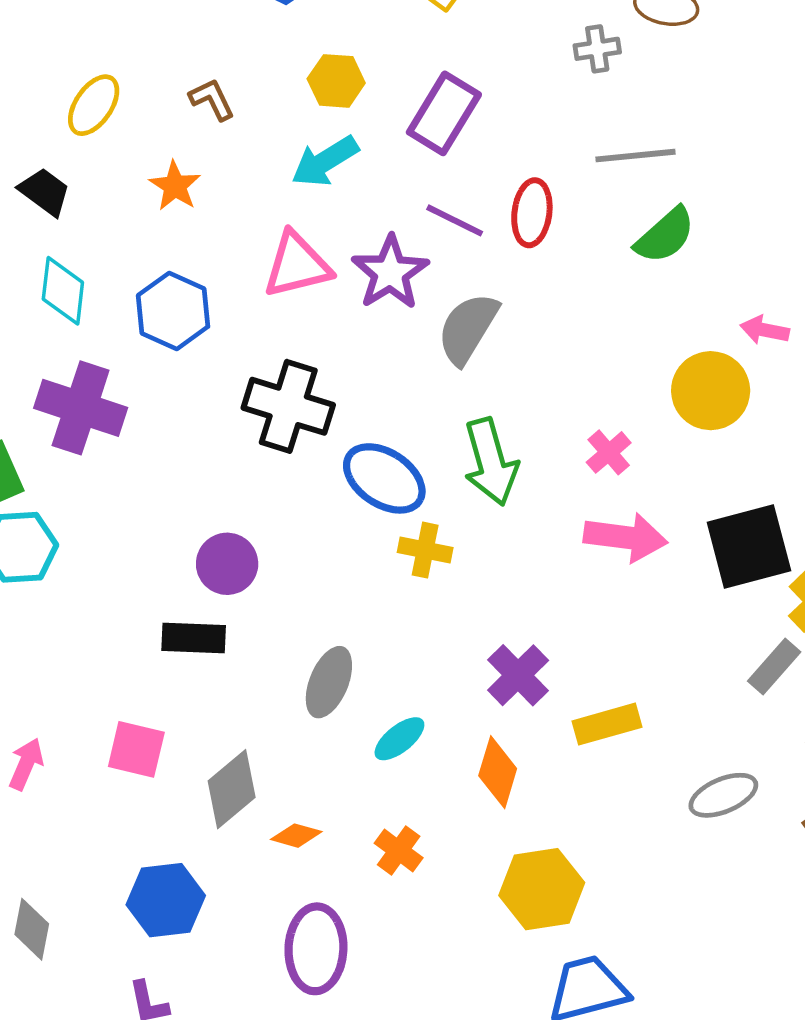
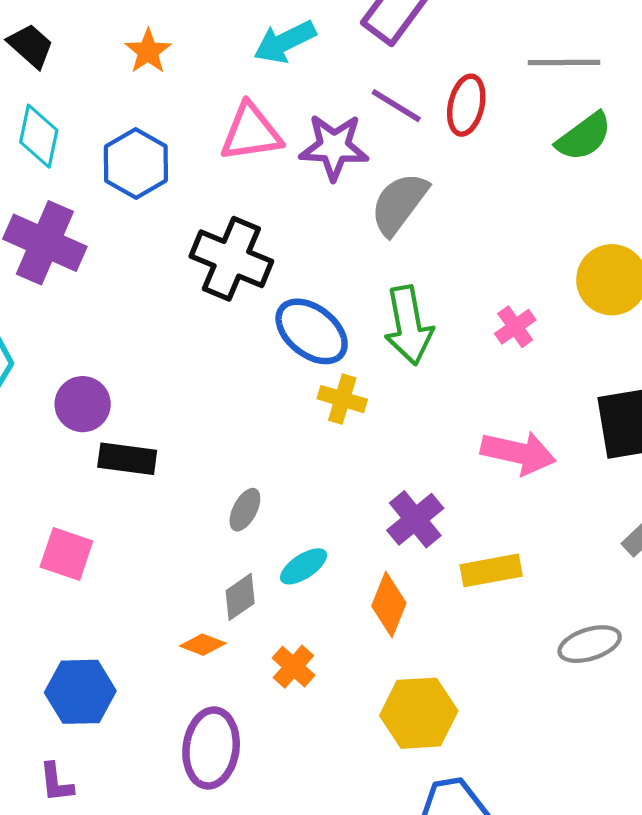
purple star: (390, 272) -> (334, 147), turned 30
pink arrow: (626, 537) -> (518, 453), moved
purple circle: (227, 564) -> (83, 404), moved
gray ellipse: (329, 682) -> (245, 510), size x0.7
gray diamond: (232, 789) -> (240, 597), moved, size x0.7

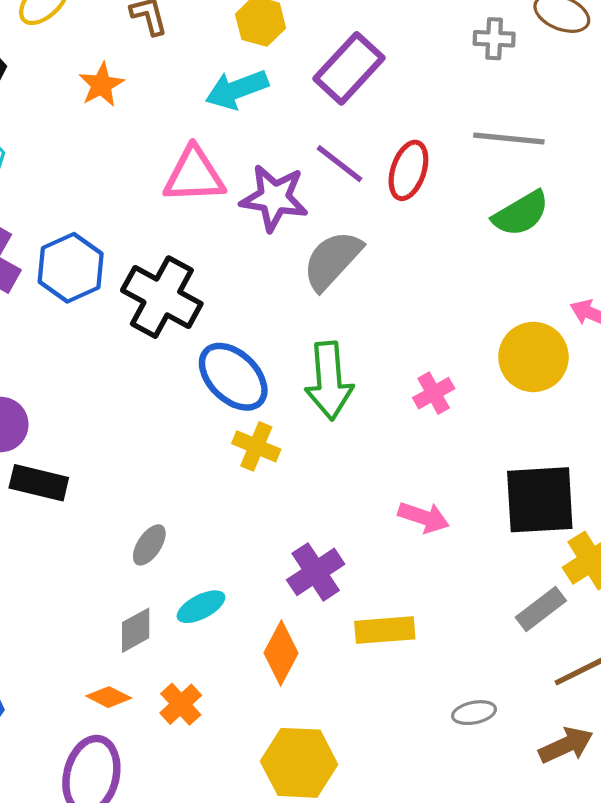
blue hexagon: (136, 163) -> (71, 268), moved
pink arrow: (518, 453) -> (424, 517), size x0.7
gray ellipse: (590, 644) -> (474, 713), size x0.7
orange diamond: (203, 645) -> (109, 697), moved

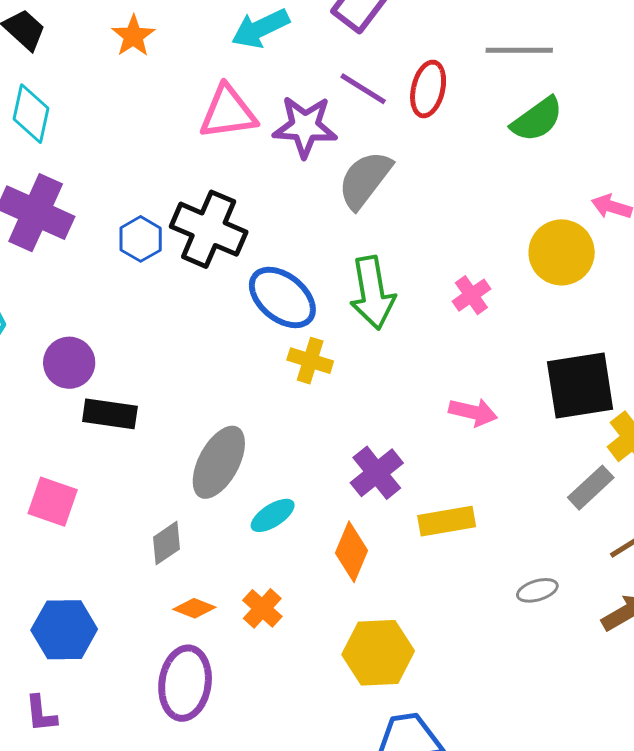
blue hexagon: (71, 268) -> (141, 239), moved, size x0.7
gray ellipse: (149, 545) -> (219, 462), size x1.8
gray diamond: (136, 630) -> (167, 543), moved

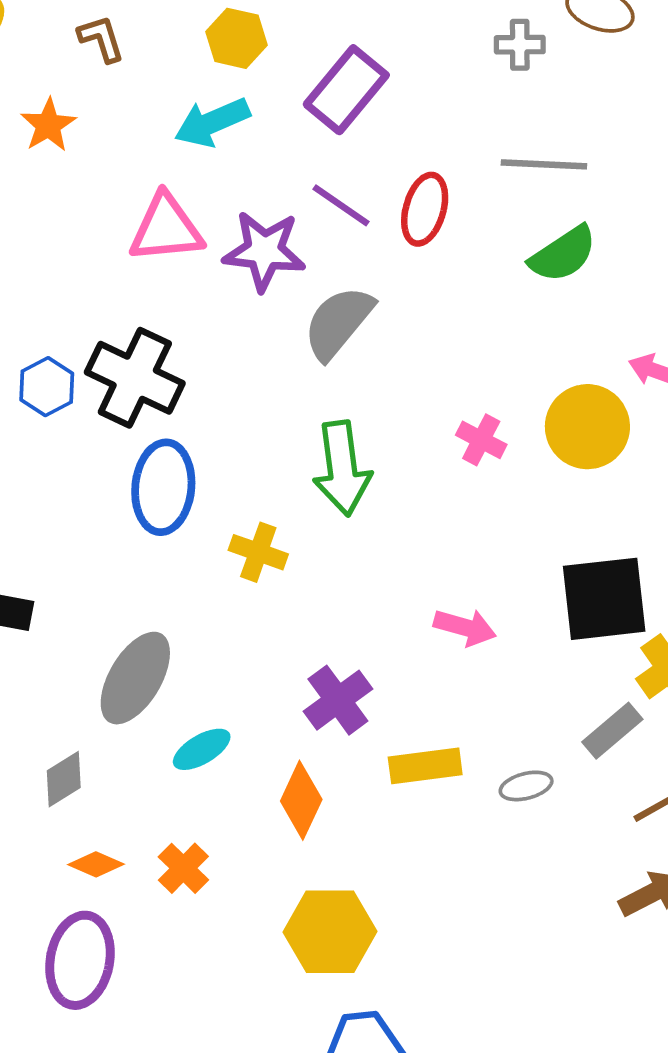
pink cross: (471, 295) -> (481, 440), moved, turned -30
blue ellipse: (282, 297) -> (163, 487), moved, turned 54
gray ellipse: (537, 590) -> (526, 786), moved

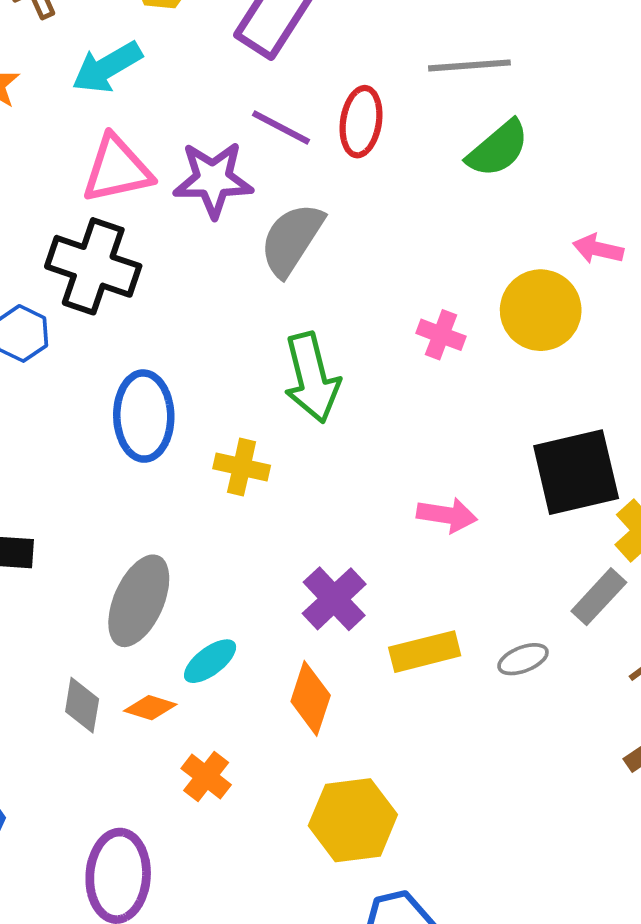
cyan arrow: (212, 122) -> (107, 67), moved
black cross: (135, 378) -> (93, 266), moved
gray diamond: (64, 779) -> (82, 705), turned -42
orange diamond: (96, 864) -> (150, 708), moved

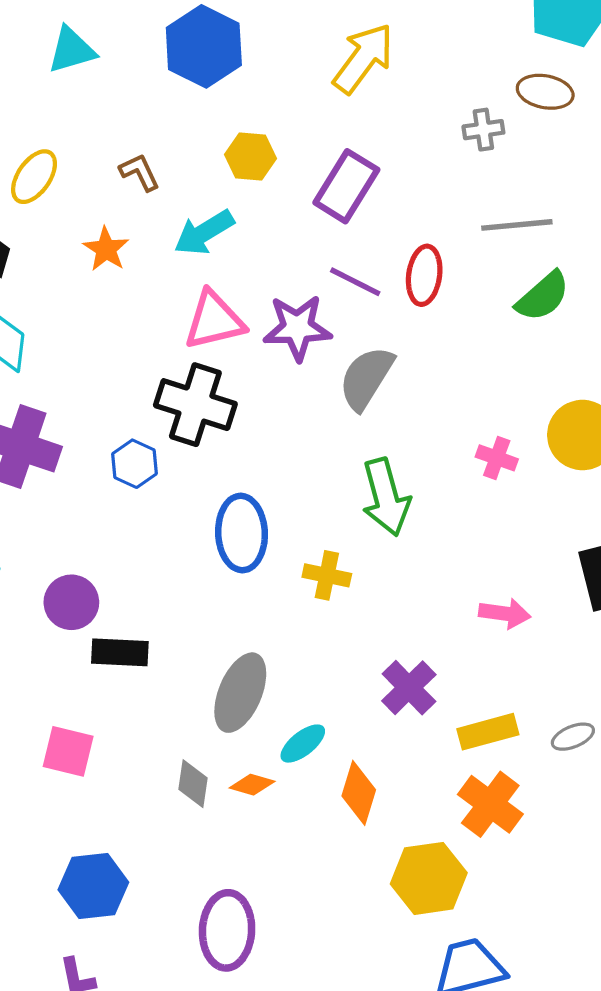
orange diamond: (311, 698) -> (359, 793), moved
orange cross: (206, 777) -> (490, 804), moved, size x1.5

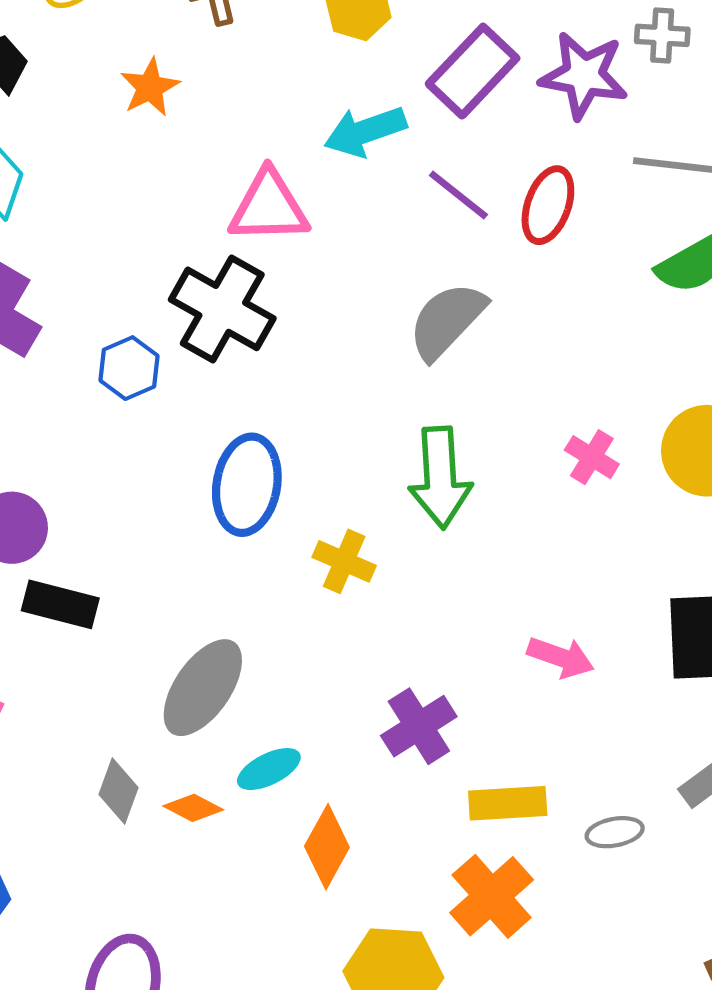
cyan arrow: (204, 233) -> (365, 131), moved
purple star: (297, 328) -> (584, 75), moved

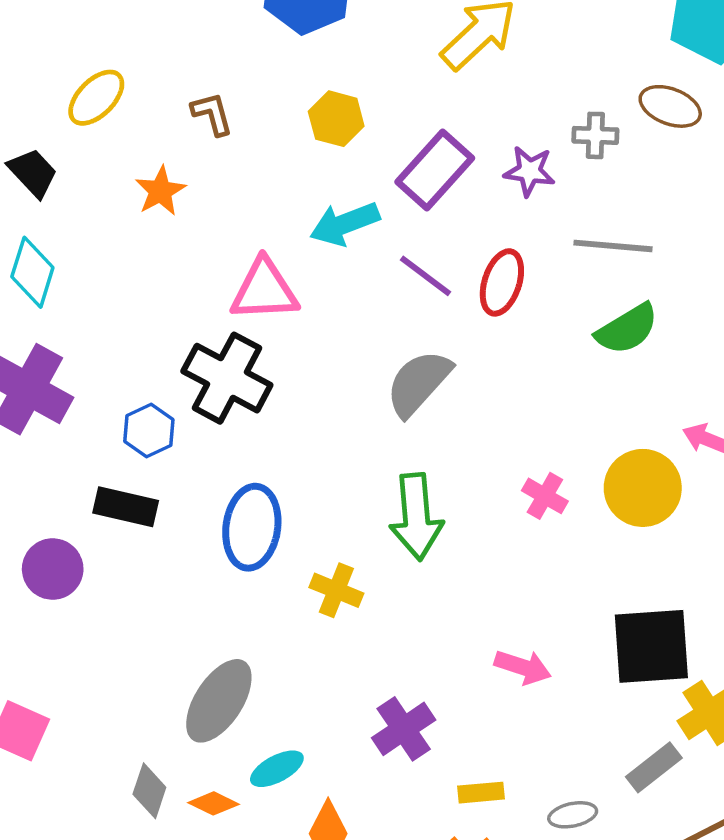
purple star: (584, 75) -> (529, 171), size x0.7
black rectangle: (60, 604) -> (126, 507), moved
yellow rectangle: (508, 803) -> (481, 793), size x0.7

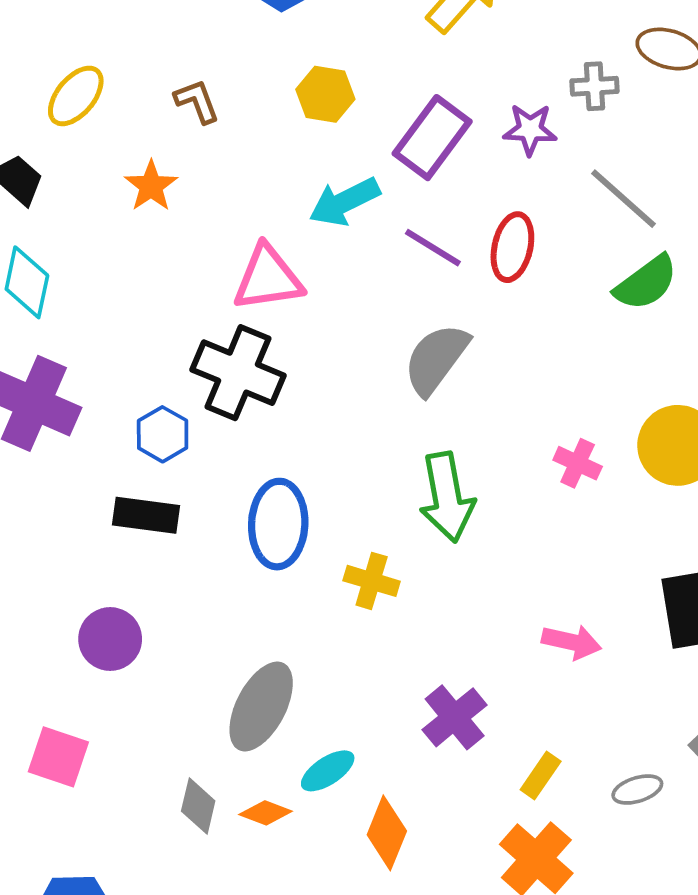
gray line: (613, 246) -> (623, 199), turned 42
purple circle: (53, 569) -> (110, 639), moved
yellow rectangle: (481, 793) -> (541, 776), turned -45

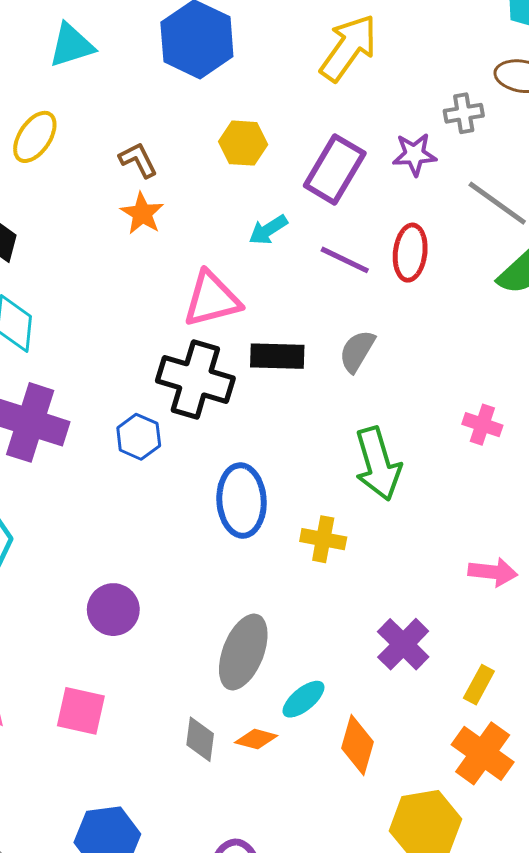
yellow ellipse: (76, 96) -> (35, 137), moved
orange star: (151, 186) -> (142, 213), moved
cyan arrow: (344, 202) -> (268, 230), size x0.7
gray semicircle: (436, 359) -> (357, 351), size x0.7
black rectangle: (146, 515) -> (277, 356), moved

